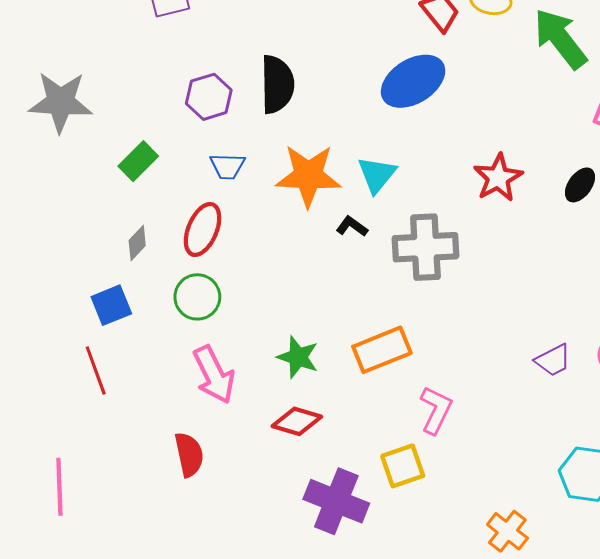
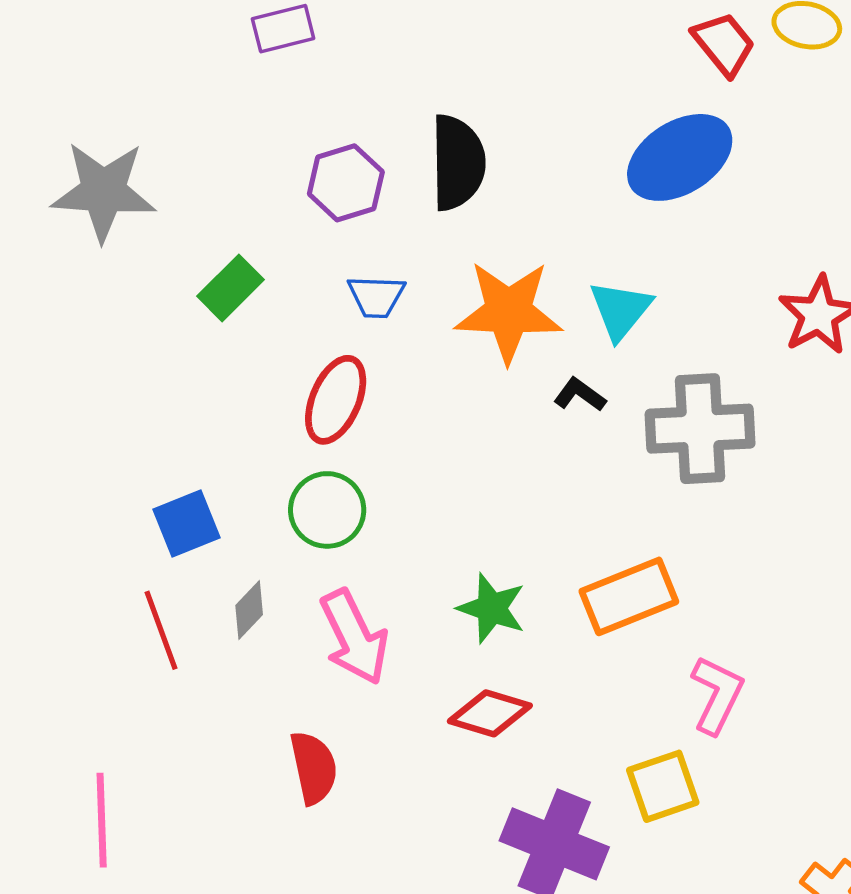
gray diamond: (137, 243) -> (249, 610), moved

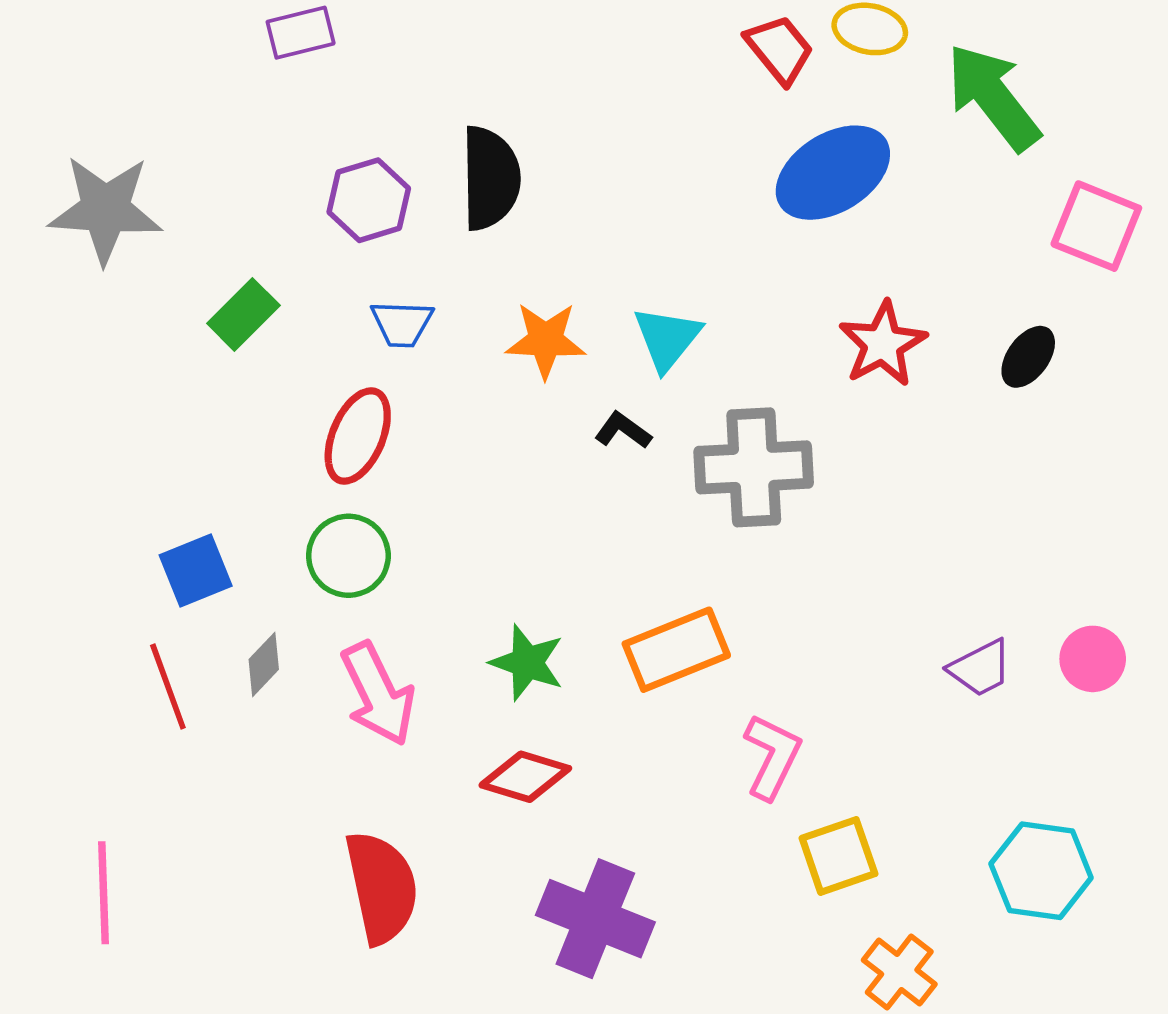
blue ellipse: (680, 157) -> (833, 173), moved
orange star: (509, 312) -> (546, 340), size x0.7
red semicircle: (314, 768) -> (382, 887), moved, size x1.4
yellow square: (663, 786) -> (838, 856), moved

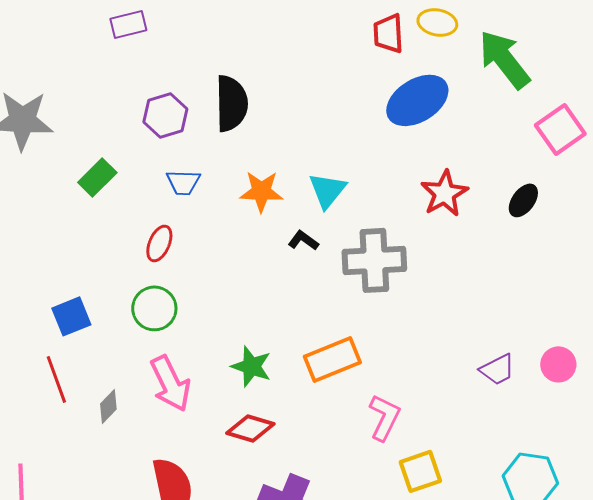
red trapezoid: (780, 49) -> (388, 33), turned -144
pink square: (1096, 226) -> (560, 129), turned 33
red ellipse: (358, 436) -> (159, 243), size x0.7
gray diamond: (264, 664) -> (108, 406), moved

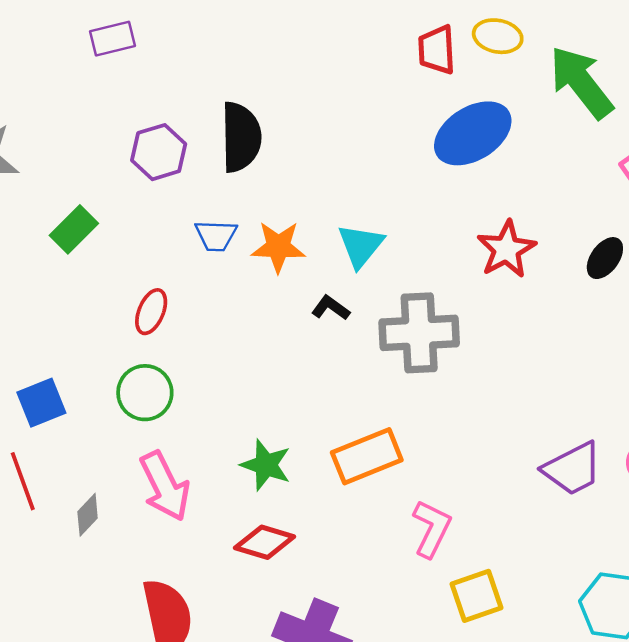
blue trapezoid: (183, 182) -> (216, 236), moved
purple trapezoid: (497, 369) -> (572, 469), size x1.4

